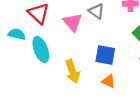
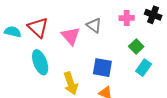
cyan semicircle: (17, 34) -> (13, 32), moved

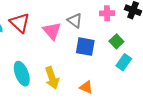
cyan ellipse: (40, 62) -> (22, 74), moved
blue square: (102, 68) -> (85, 47), moved

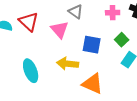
gray triangle: (75, 21) -> (76, 12), moved
yellow arrow: (52, 78) -> (68, 64), moved, turned 115
orange triangle: (86, 87) -> (93, 84), size x1.6

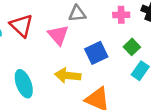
gray triangle: (76, 12) -> (77, 14), turned -42
blue square: (92, 45) -> (96, 53), turned -36

